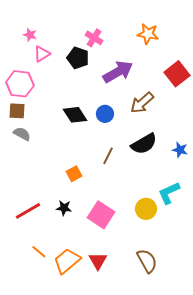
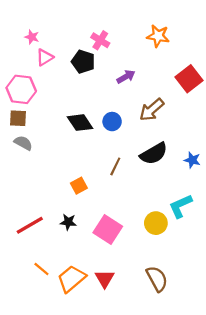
purple arrow: (118, 72) -> (126, 77), size x0.6

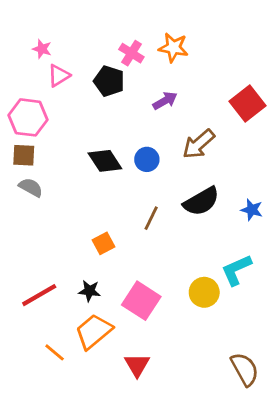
orange star: (158, 36) -> (173, 48), moved
orange trapezoid: (71, 279) -> (94, 331), moved
brown semicircle: (157, 279) -> (245, 369), moved

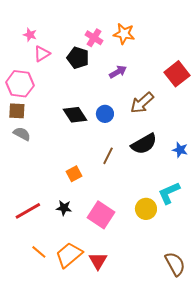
orange trapezoid: (94, 331) -> (69, 255), moved

